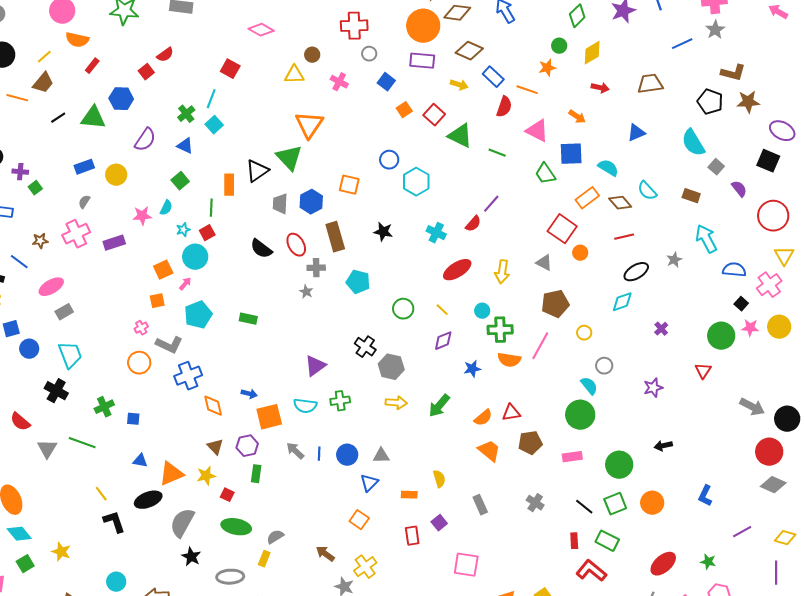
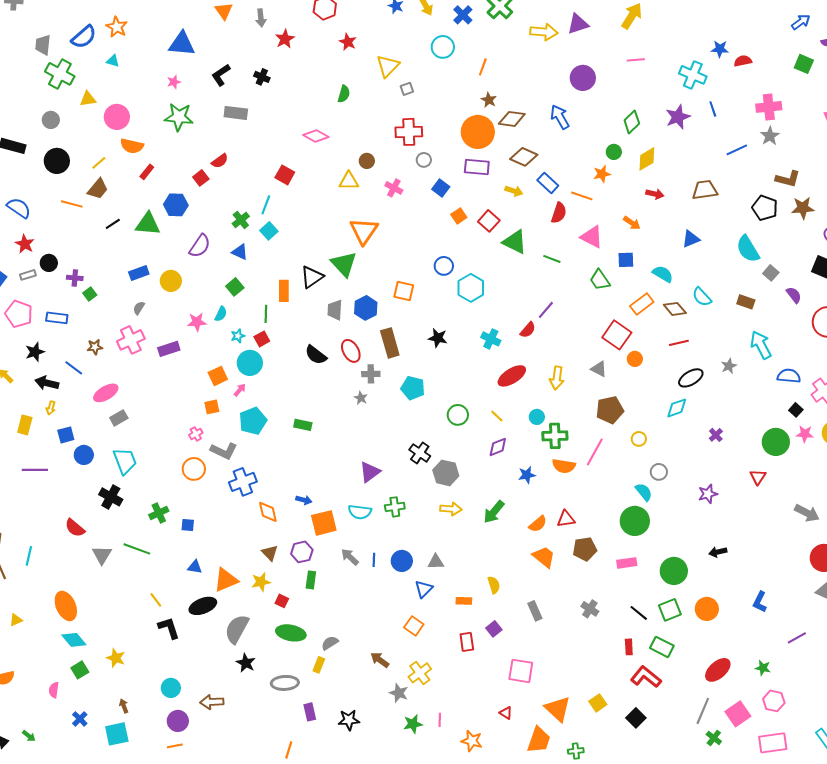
blue square: (571, 154) -> (626, 260), size x0.7

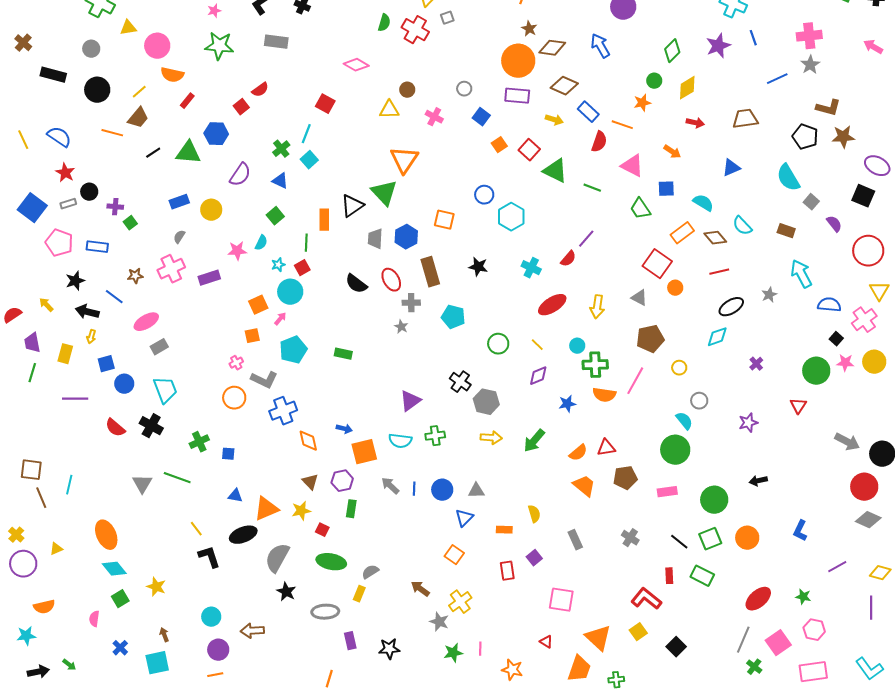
red cross: (409, 132) -> (415, 30), moved, turned 32
red semicircle: (75, 528) -> (115, 428), moved
red L-shape: (646, 677) -> (646, 599), moved

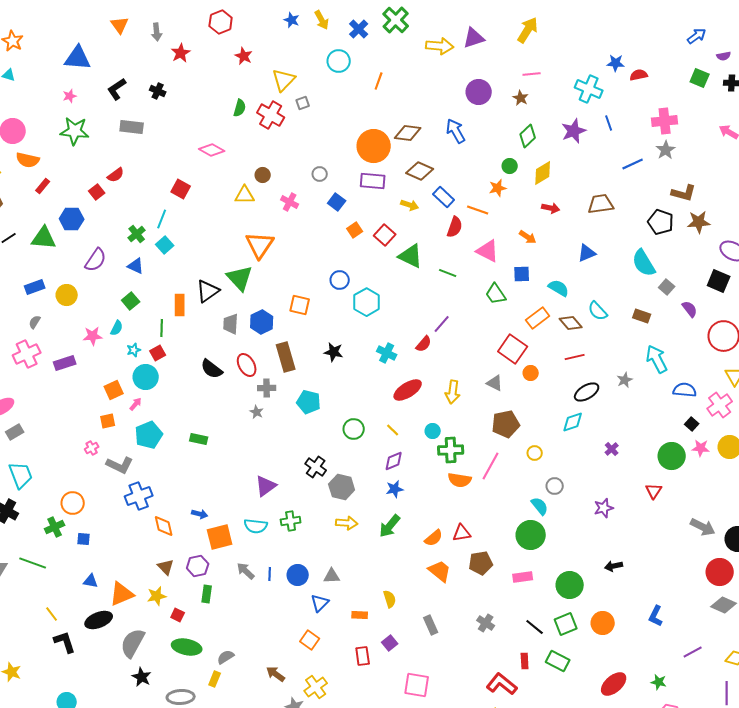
brown star: (529, 29) -> (521, 98), moved
orange circle: (234, 398) -> (73, 503), moved
blue star: (567, 404) -> (395, 489), moved

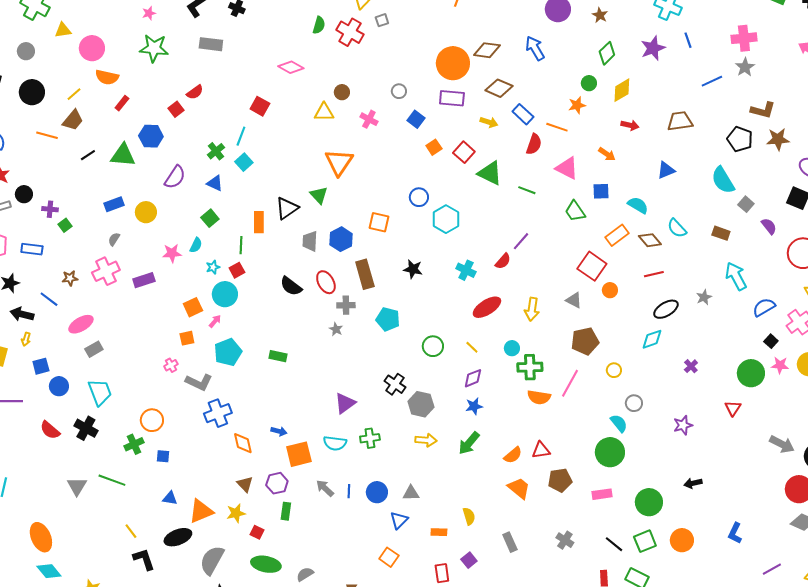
green triangle: (240, 278) -> (319, 195), size x0.7
blue semicircle: (685, 390) -> (764, 307), turned -35

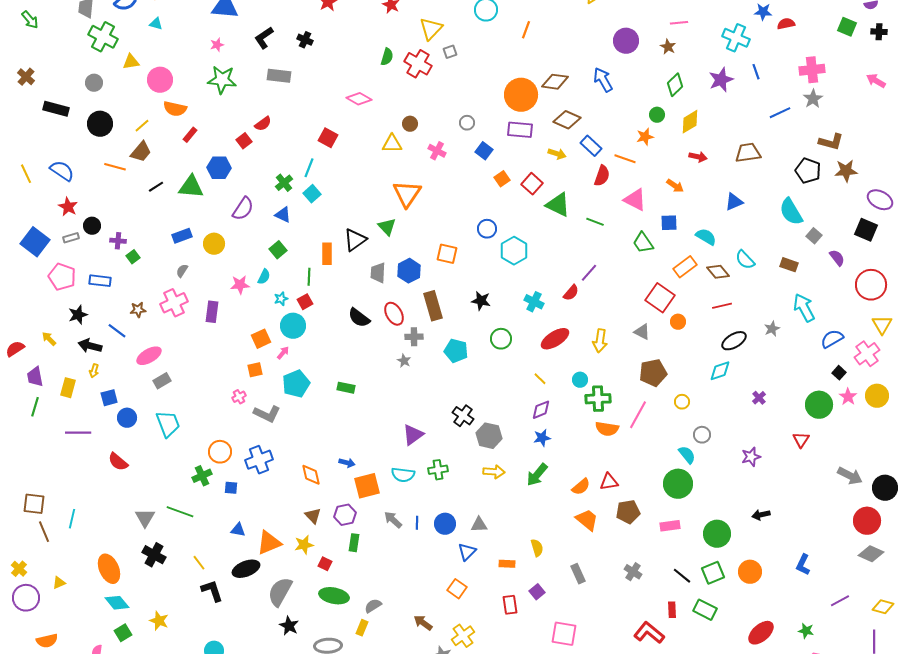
purple rectangle: (144, 280) -> (212, 312), turned -65
green circle: (433, 346) -> (501, 339), moved
pink star: (780, 365) -> (848, 397), turned 30
blue cross: (218, 413) -> (259, 460), moved
black cross: (86, 428) -> (154, 555), moved

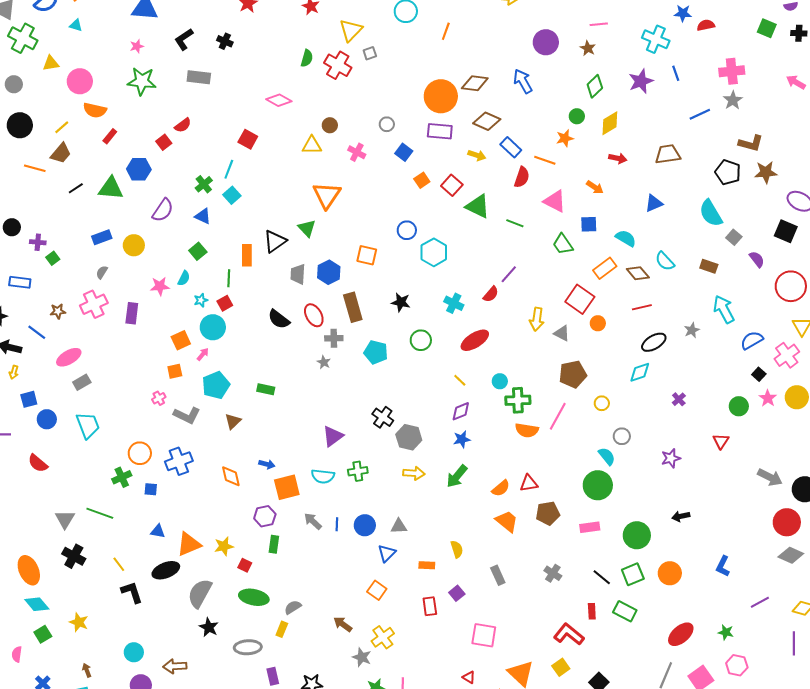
yellow arrow: (600, 341) -> (537, 319), moved
green circle: (819, 405) -> (739, 406), size x0.7
brown triangle: (313, 516) -> (233, 421), moved, turned 30

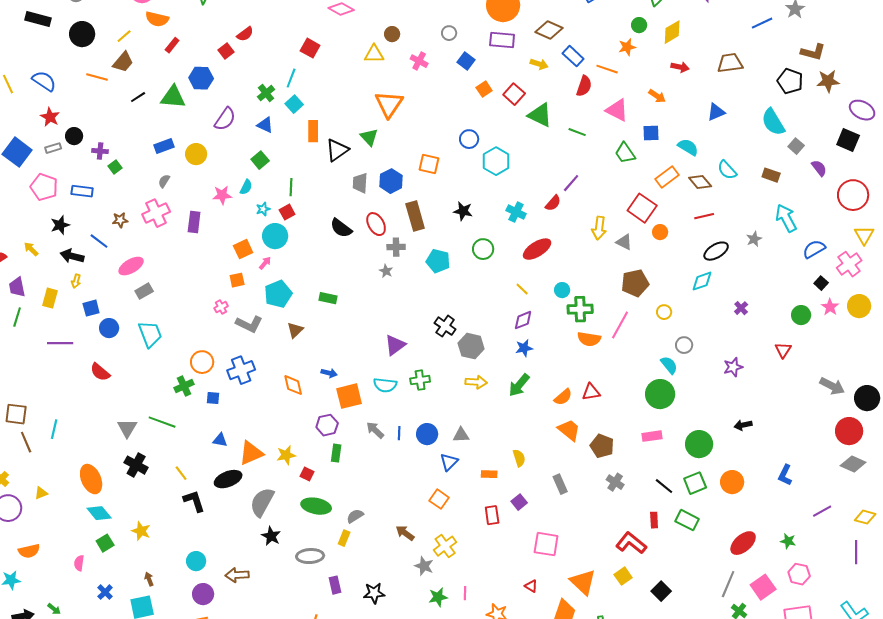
orange rectangle: (247, 255) -> (313, 131), moved
brown pentagon: (548, 513) -> (602, 446), moved, turned 30

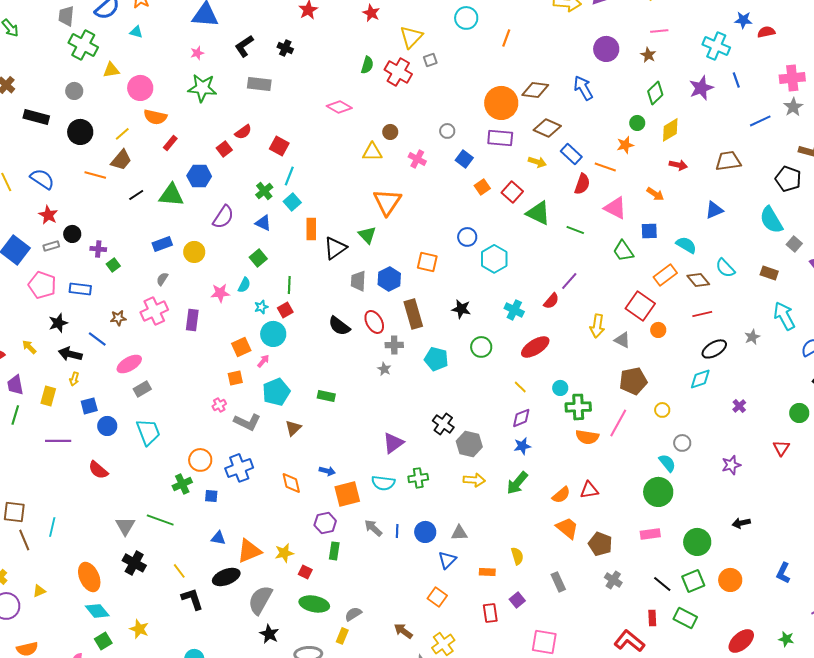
red square: (310, 48) -> (279, 146), moved

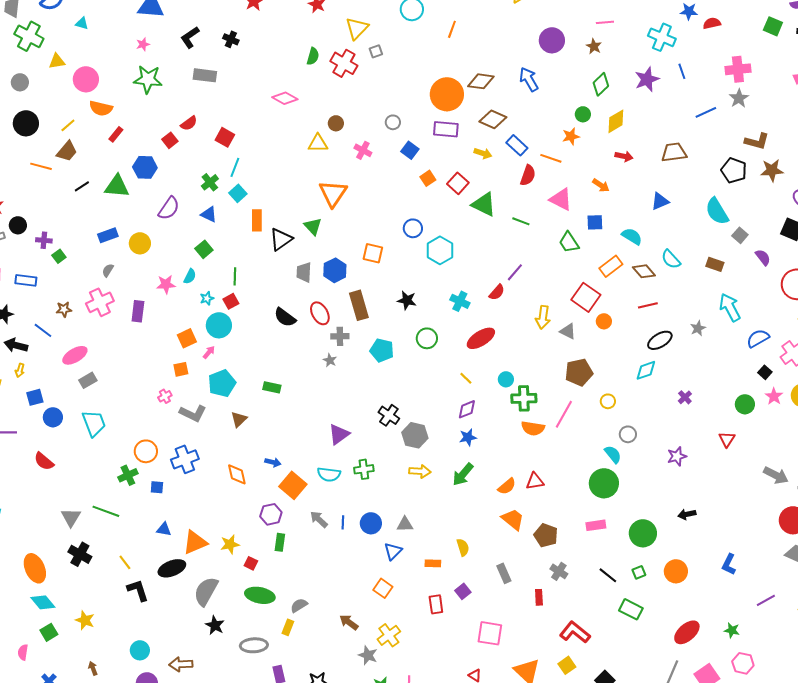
orange square: (347, 494) -> (293, 485), turned -36
green square: (693, 581) -> (639, 572), size x0.6
red rectangle: (652, 618) -> (539, 597), moved

